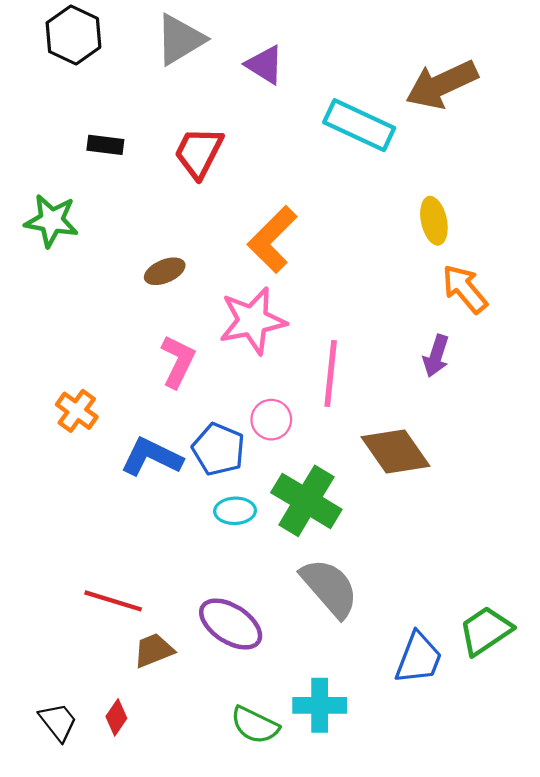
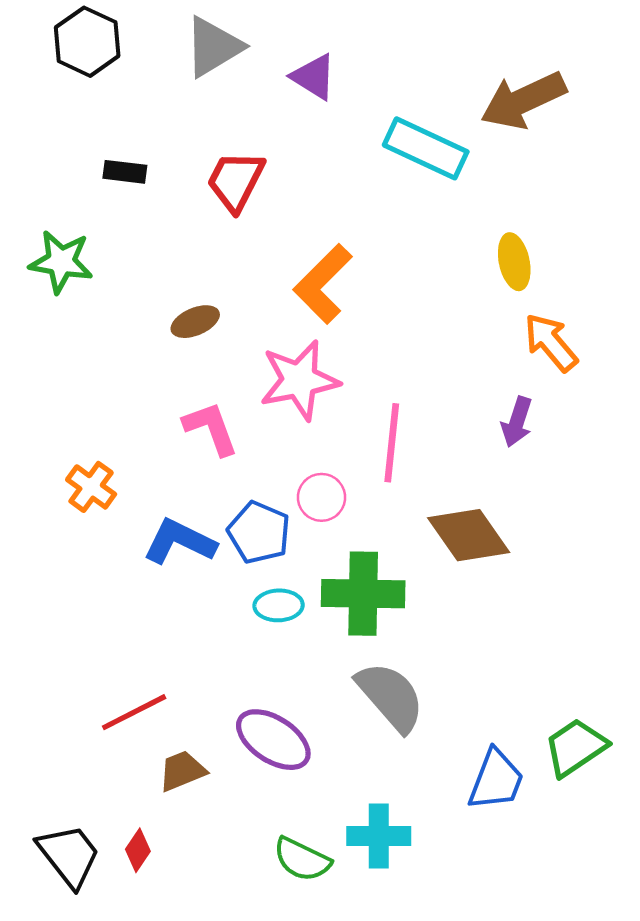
pink L-shape: (178, 361) -> (211, 428), turned -46
green cross: (306, 501) -> (363, 594), turned -30
red line: (113, 601) -> (134, 712), turned -44
black trapezoid: (58, 722) -> (69, 855), size x1.4

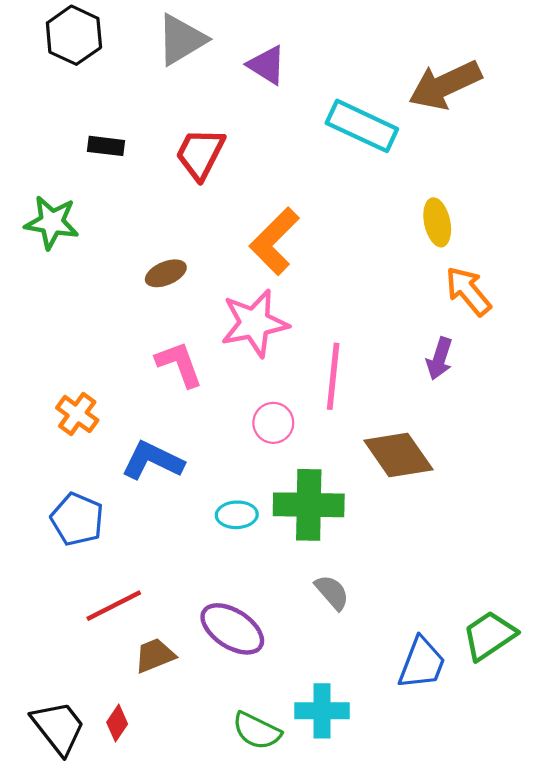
blue pentagon: (259, 533) -> (77, 519), moved
gray semicircle: (391, 697) -> (332, 592), size x0.6

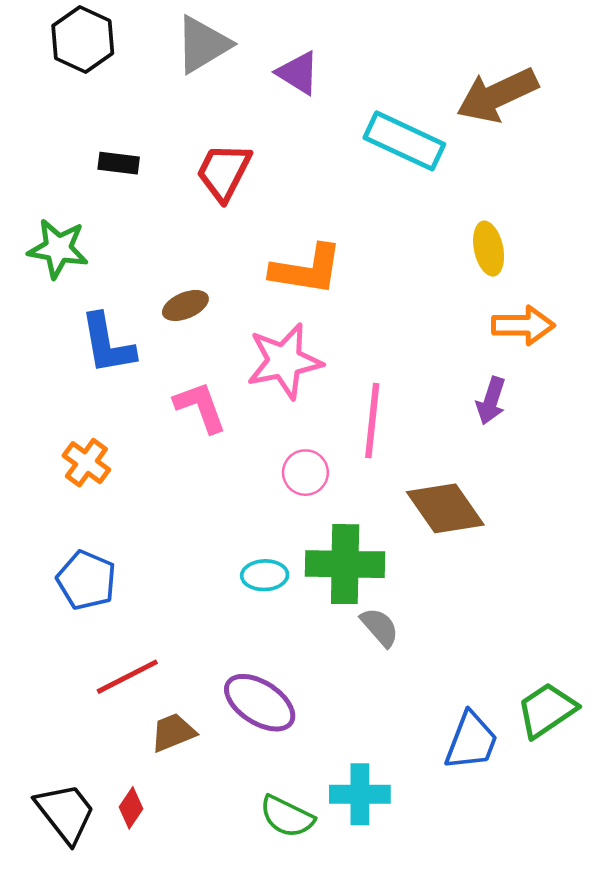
orange L-shape: (274, 241) -> (307, 270), turned -126
orange arrow: (468, 291) -> (523, 325), turned 130
blue L-shape: (153, 461) -> (107, 344), moved, turned -126
gray semicircle: (332, 592) -> (380, 627), moved

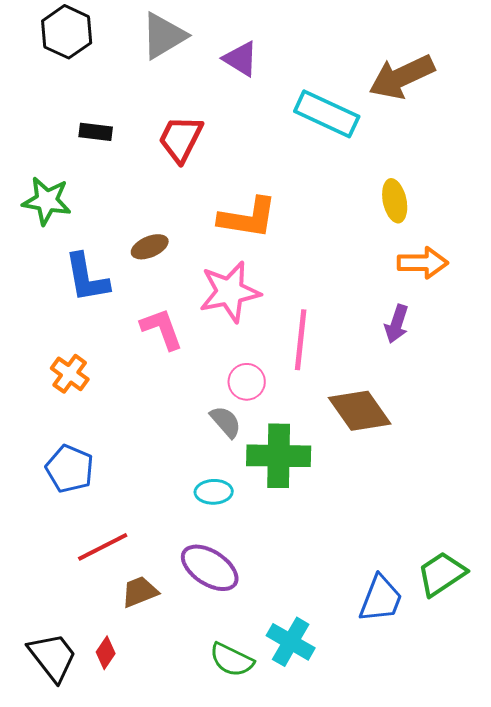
cyan ellipse: (265, 575) -> (214, 492), moved
gray semicircle: (380, 627) -> (226, 422), moved
cyan cross: (360, 794) -> (291, 642), turned 30

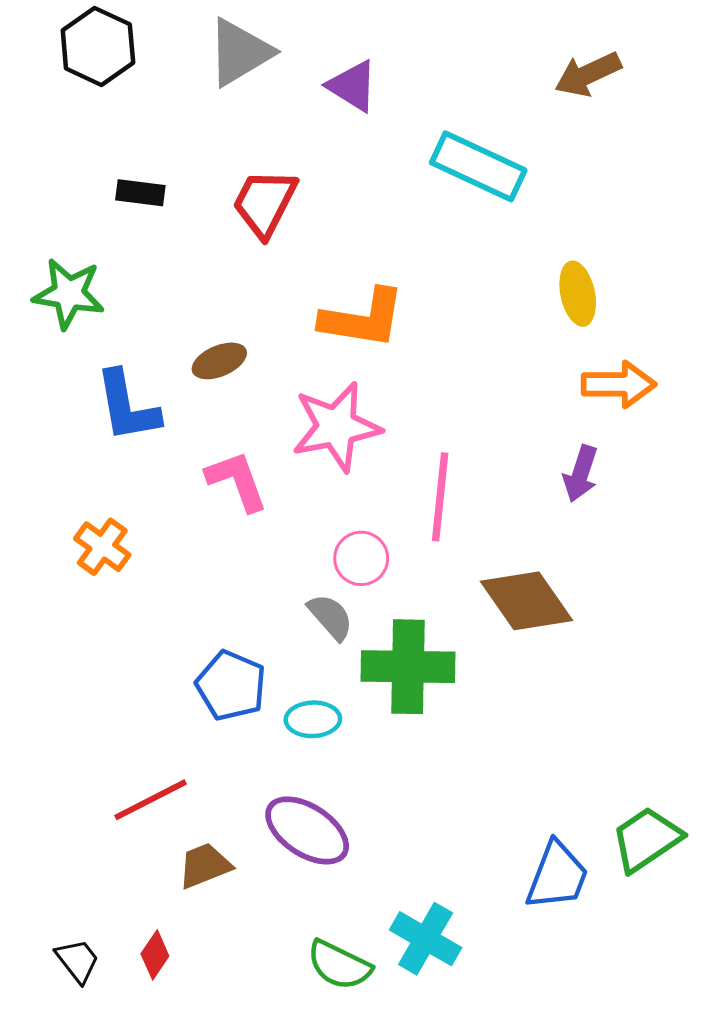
brown arrow: (402, 77) -> (588, 74), moved, size x0.7
blue pentagon: (70, 469) -> (231, 686), moved
black trapezoid: (53, 657) -> (77, 961), size x0.6

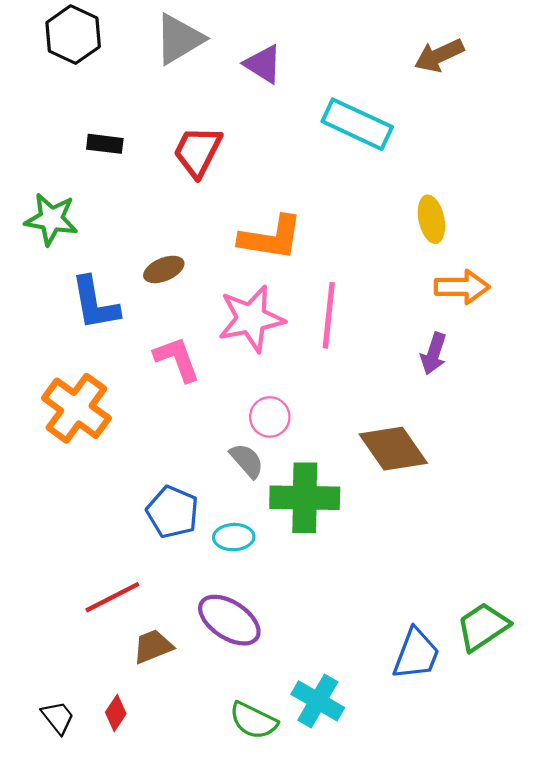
pink line: (440, 497) -> (329, 315), moved
orange cross: (102, 547) -> (76, 408), size x1.6

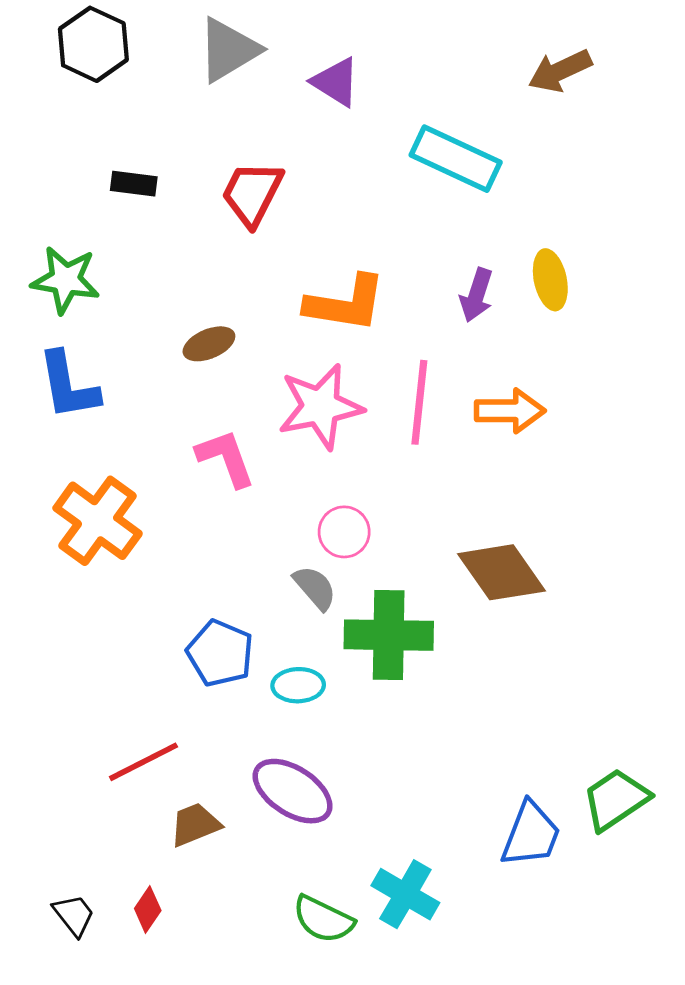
orange arrow: (462, 287) -> (510, 411), moved
blue L-shape: (95, 303) -> (68, 386), moved
purple arrow: (434, 354) -> (476, 295), moved

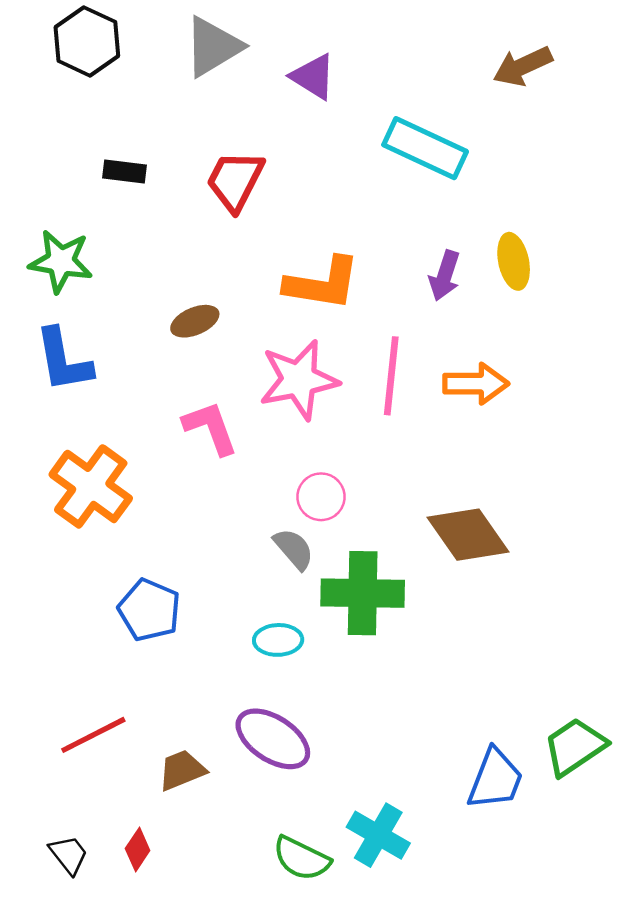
blue pentagon: (220, 653) -> (149, 610), moved
red line: (143, 762) -> (93, 735), moved

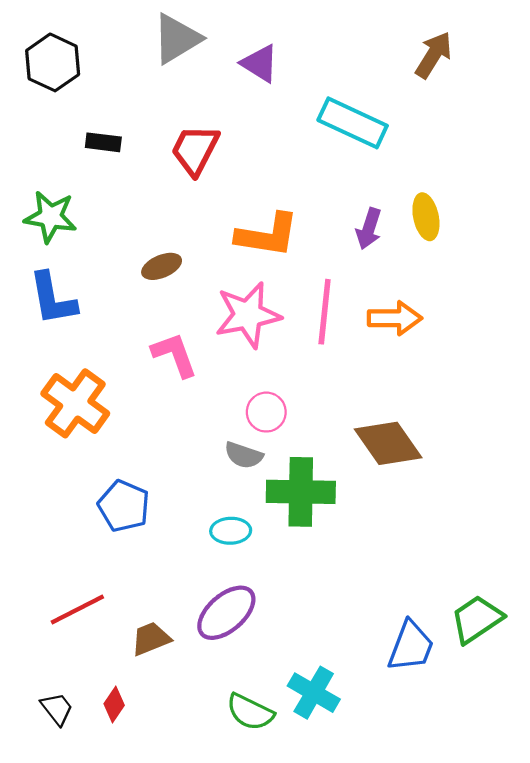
black hexagon: (87, 41) -> (53, 62), moved
brown arrow: (523, 66) -> (433, 55), turned 147
gray semicircle: (294, 549) -> (244, 455), turned 150
purple ellipse: (273, 739) -> (226, 613), turned -74

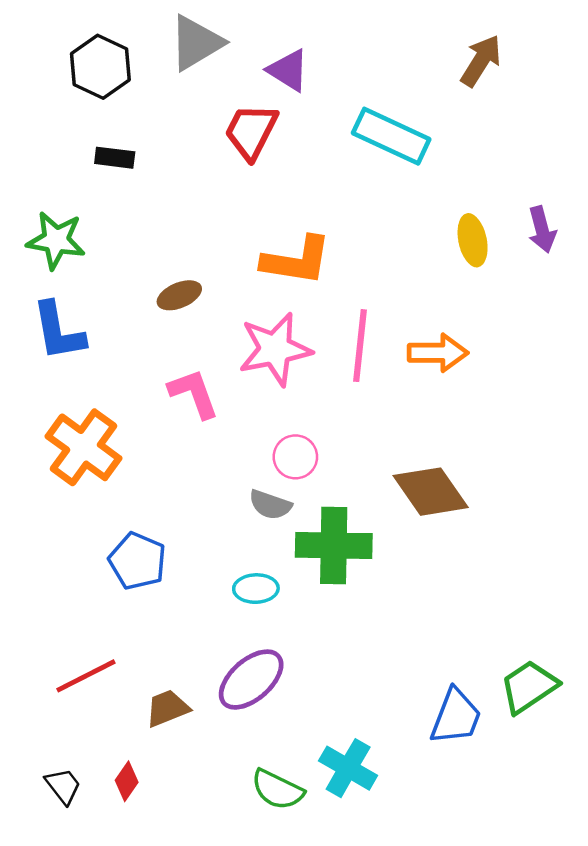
black hexagon: (53, 62) -> (100, 67), moved
red trapezoid: (195, 150) -> (251, 131), moved
purple arrow: (369, 229) -> (542, 229), moved, turned -33

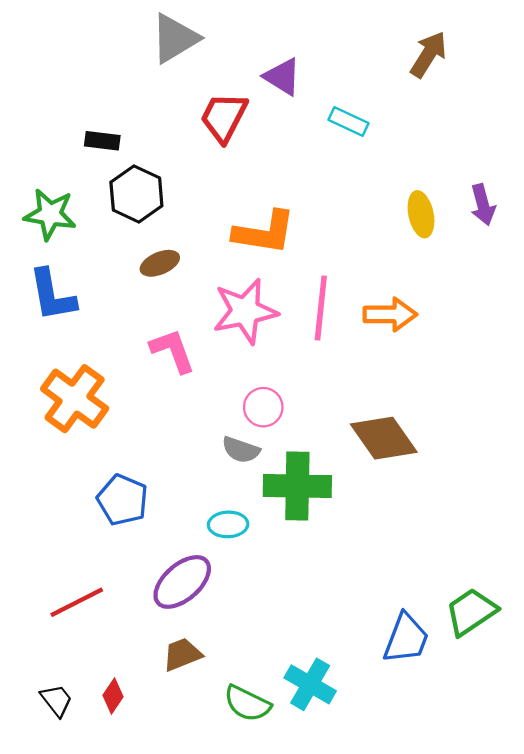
black hexagon: (100, 67) -> (136, 194), moved
purple triangle: (288, 70) -> (282, 77), moved
cyan rectangle: (391, 136) -> (349, 122), size x0.6
purple ellipse: (251, 680) -> (182, 582), moved
brown trapezoid: (167, 708) -> (182, 654), moved

